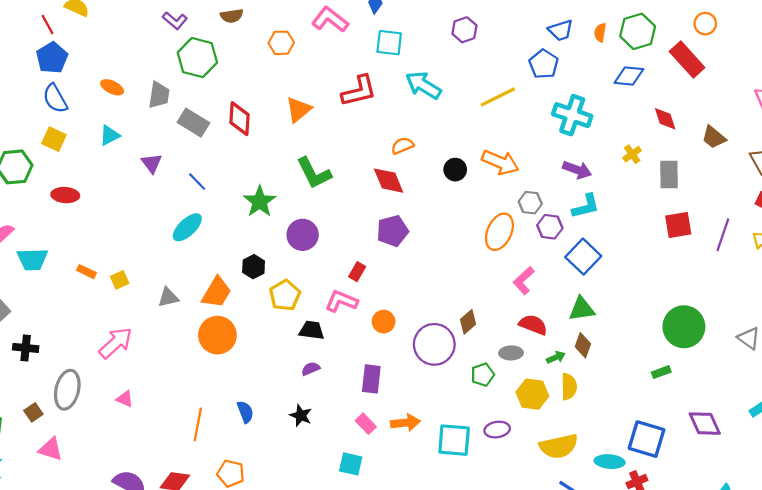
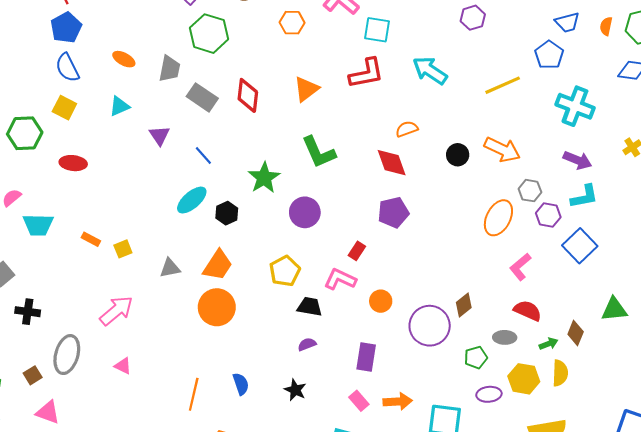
cyan square: (389, 43) -> (377, 30), moved
black hexagon: (254, 267) -> (227, 213), moved
green triangle: (582, 309) -> (614, 309), moved
purple ellipse: (497, 430) -> (489, 394), moved

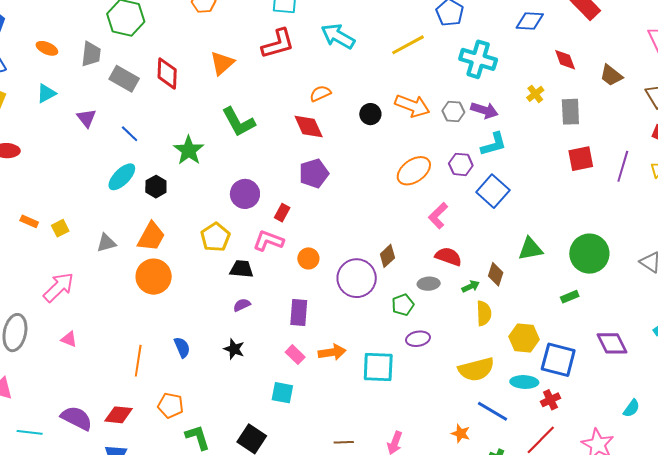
gray hexagon: (530, 191) -> (453, 111), moved
purple circle: (305, 212) -> (245, 194), moved
orange ellipse: (498, 218) -> (414, 171), turned 32
yellow hexagon: (524, 379) -> (524, 338), moved

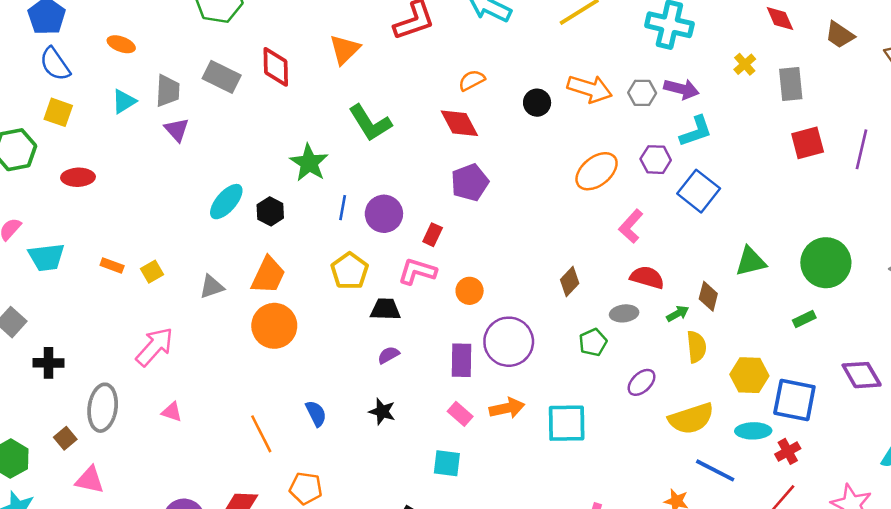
gray trapezoid: (91, 54) -> (168, 91), moved
blue line: (130, 134) -> (343, 208), moved, turned 60
purple circle: (357, 278) -> (509, 342), moved
purple ellipse: (418, 339) -> (642, 382), moved, turned -30
orange line: (138, 361) -> (261, 434), turned -32

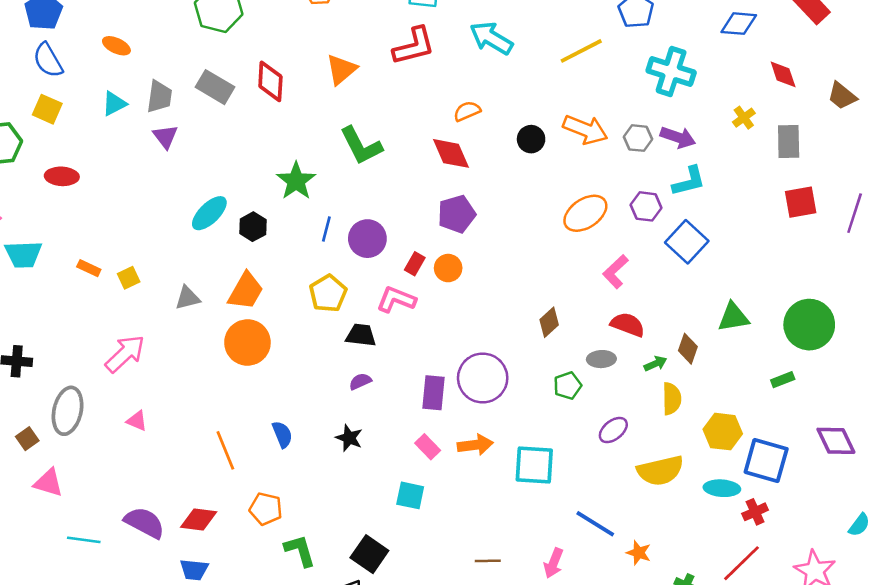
orange circle: (470, 291) -> (448, 268), moved
blue line: (715, 470) -> (595, 524), moved

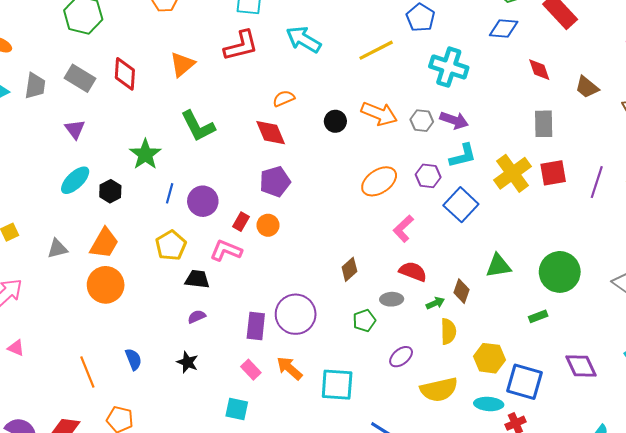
yellow cross: (744, 118) -> (512, 173), moved, size x2.0
purple triangle: (165, 137) -> (75, 129), moved
orange arrow: (475, 445) -> (289, 368), turned -132

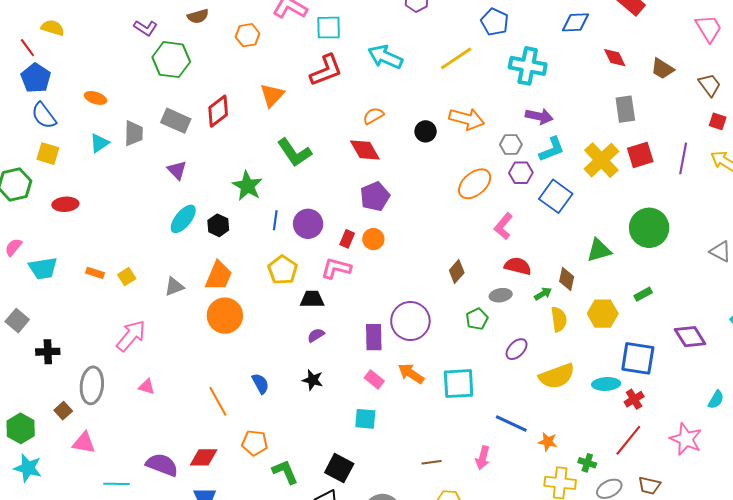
red diamond: (125, 74) -> (218, 111), turned 56
gray hexagon: (422, 121) -> (511, 145), moved
green circle: (560, 272) -> (649, 228), moved
yellow hexagon: (489, 358) -> (603, 314), moved

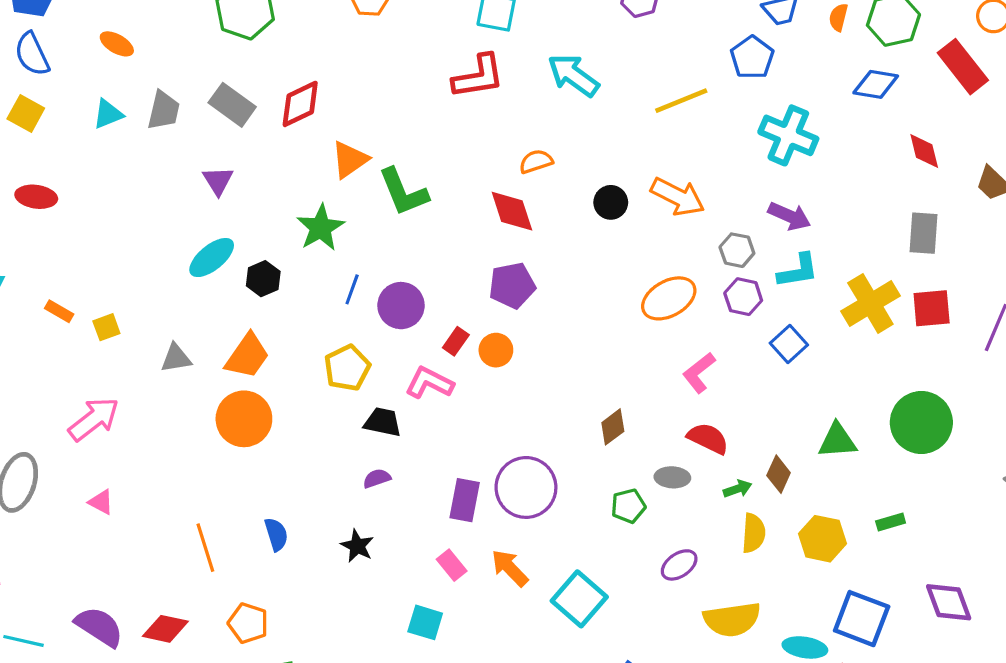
orange triangle: (272, 95) -> (350, 160), moved
blue square: (556, 196) -> (789, 344), size x0.7
cyan square: (459, 384) -> (579, 599), turned 32

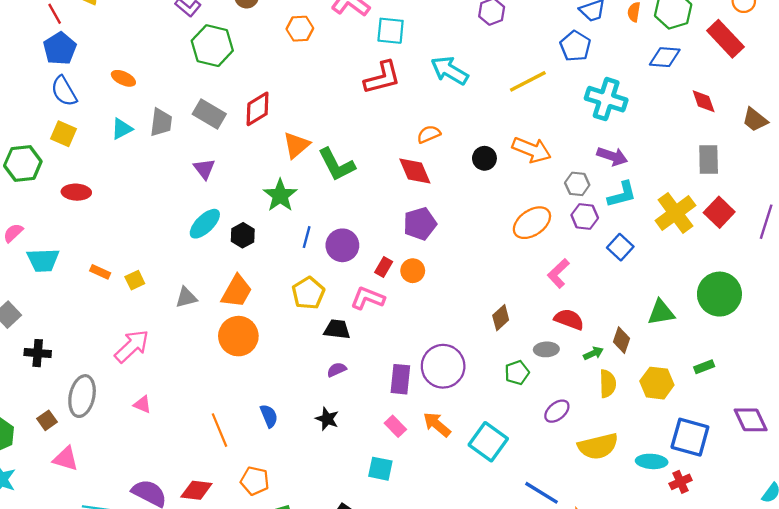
red square: (932, 308) -> (719, 212), turned -36

